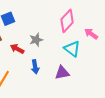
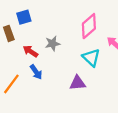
blue arrow: (35, 67) -> (36, 72), moved, turned -32

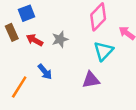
red arrow: (30, 51) -> (35, 40), moved
cyan triangle: (91, 58) -> (104, 51), turned 36

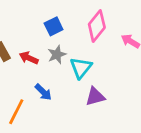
blue square: (27, 13) -> (54, 26), moved
cyan triangle: (104, 51) -> (81, 68), moved

